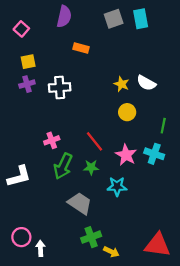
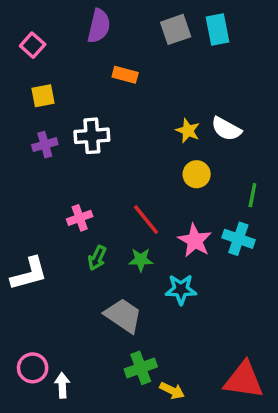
purple cross: (27, 84) -> (45, 145), moved
green arrow: (63, 166) -> (97, 258), size x0.6

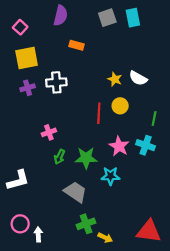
yellow square: (43, 96) -> (27, 58), size x1.6
red line: (146, 220) -> (99, 113), moved, turned 42
green star: (141, 260) -> (86, 158), size x1.5
white L-shape: (29, 274) -> (18, 180), moved

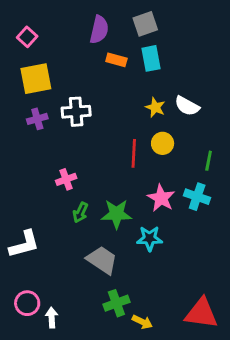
purple semicircle: (61, 15) -> (99, 30), moved
cyan rectangle: (133, 18) -> (151, 58), moved
orange rectangle: (76, 45) -> (116, 60), moved

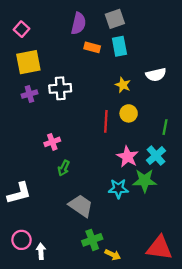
white semicircle: (187, 106) -> (156, 75), moved, turned -42
cyan cross: (197, 197) -> (156, 156), turned 30
green star: (116, 214) -> (145, 181), moved

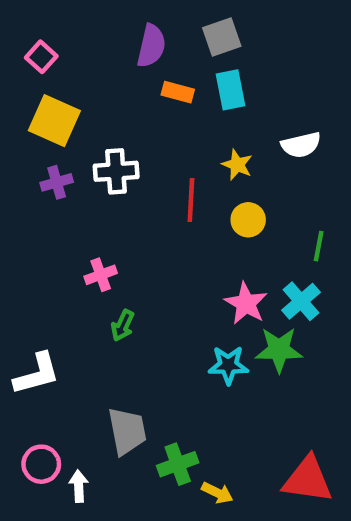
yellow square: (28, 62) -> (54, 121), turned 35
red line: (106, 121) -> (191, 200), moved
gray trapezoid: (81, 206) -> (127, 431), moved, turned 45

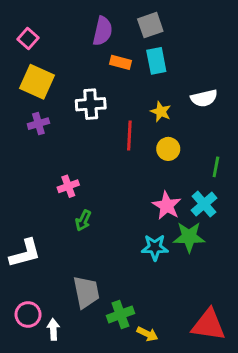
white cross: (116, 171) -> (91, 104), moved

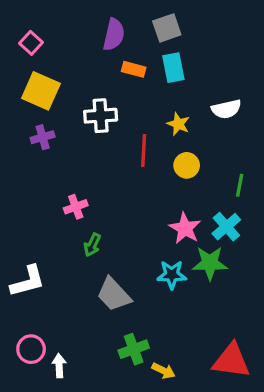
gray trapezoid: (86, 292) -> (114, 295), moved, turned 148

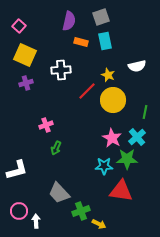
red line: (144, 150) -> (87, 91), turned 42
yellow circle: (187, 165) -> (113, 100), size x1.6
gray trapezoid: (114, 295) -> (59, 193), moved
red triangle: (231, 361) -> (121, 191), moved

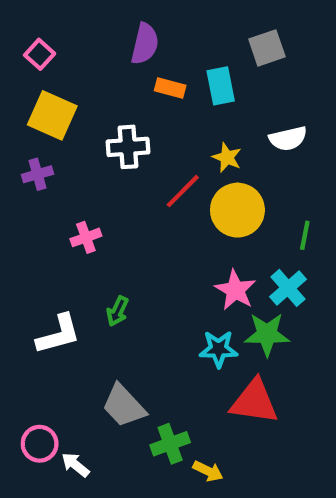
gray square: (101, 17) -> (267, 48), moved
purple cross: (26, 83) -> (37, 174), moved
pink cross: (46, 125) -> (86, 237), moved
white L-shape: (17, 170) -> (59, 334), moved
white arrow: (36, 221) -> (75, 465), turned -48

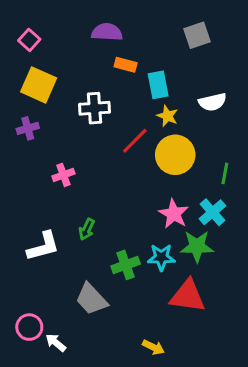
purple semicircle: (145, 44) -> (107, 32), turned -100
cyan rectangle: (221, 86) -> (158, 85), moved
green cross: (170, 444) -> (126, 265), moved

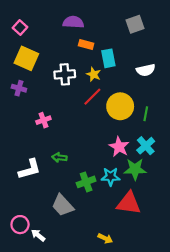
yellow star: (167, 116) -> (94, 74), moved
purple cross: (28, 128) -> (19, 88), turned 32
green line: (225, 173) -> (146, 114), moved
green arrow: (87, 229) -> (59, 157), turned 72

